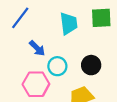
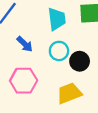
cyan circle: (57, 66) -> (59, 51), moved

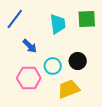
cyan circle: (59, 51) -> (53, 66), moved

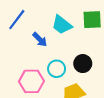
cyan trapezoid: (58, 24) -> (62, 25), turned 135
blue arrow: (30, 46) -> (40, 39), moved

